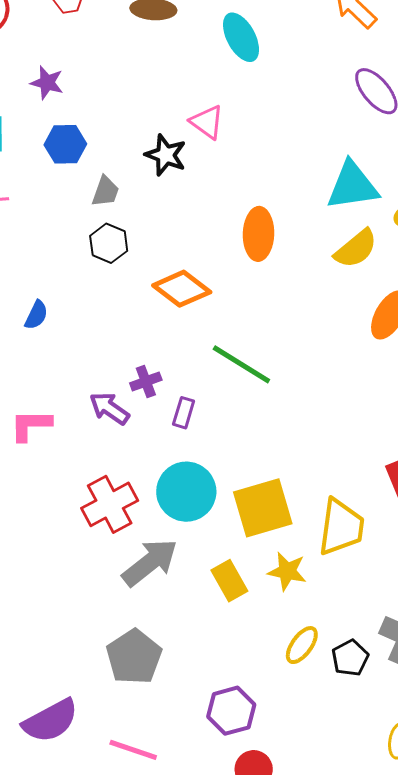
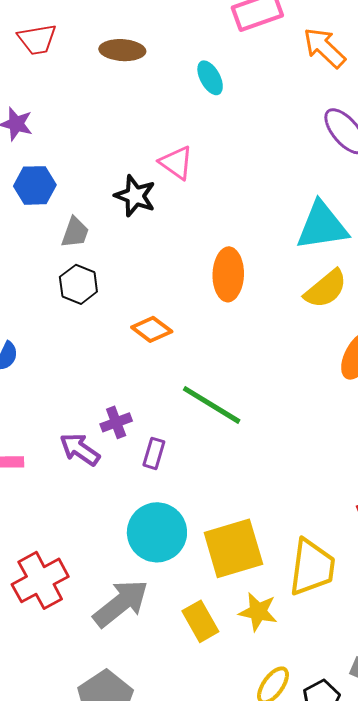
cyan ellipse: (241, 37) -> (210, 78), size x0.7
orange diamond: (182, 289) -> (152, 329), size x0.7
red cross: (110, 504) -> (40, 580), moved

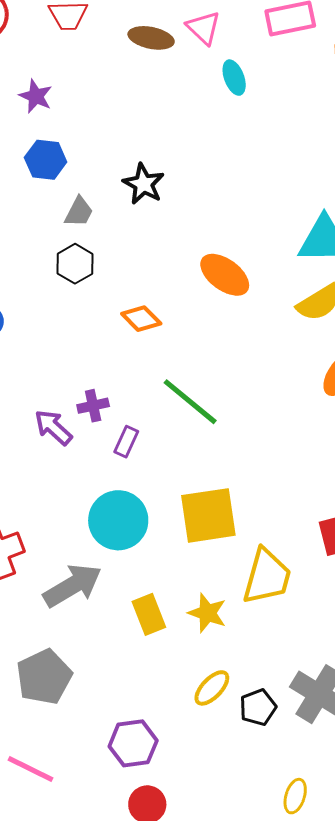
pink triangle: (176, 163) -> (204, 28), moved
orange ellipse: (228, 274) -> (225, 275), turned -63
yellow square: (233, 548) -> (208, 515), moved

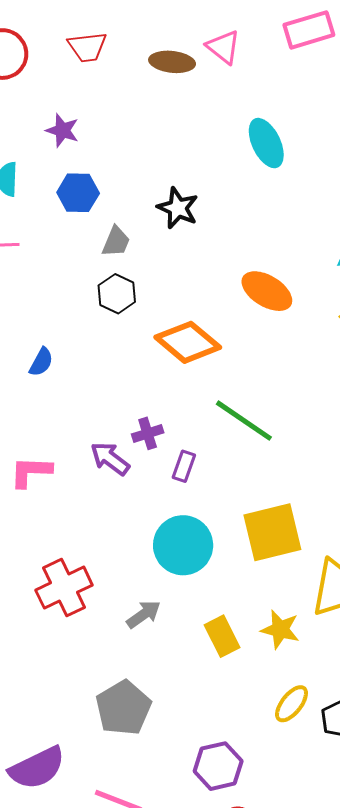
cyan ellipse: (234, 78) -> (266, 143), moved, size x1.4
orange diamond: (141, 319) -> (188, 342), size x1.6
gray arrow: (73, 586) -> (144, 614), size x0.6

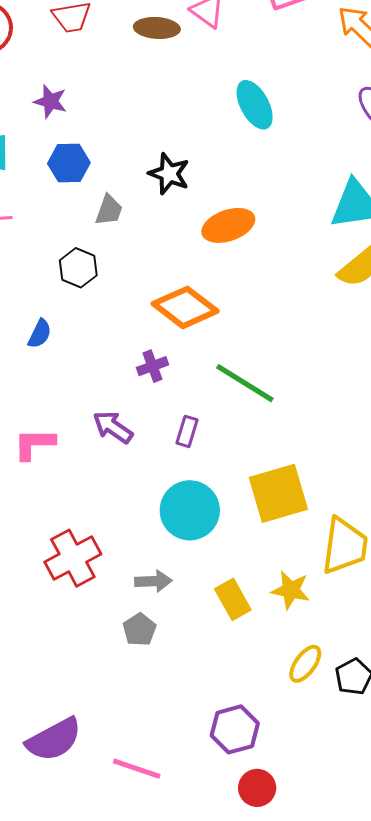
orange ellipse: (267, 291) -> (228, 225), moved, turned -48
black hexagon: (117, 294) -> (78, 268), moved
purple cross: (148, 433) -> (152, 366), moved
gray arrow: (144, 614) -> (153, 581), turned 36
gray pentagon: (123, 708) -> (139, 630), moved, size x0.6

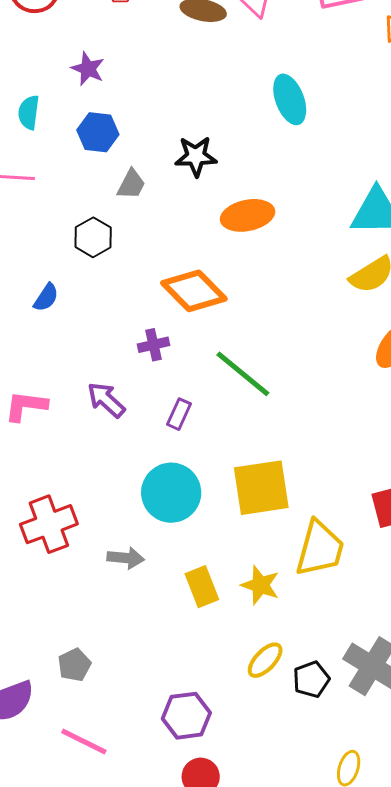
black star: (169, 174) -> (196, 156), turned -30
gray pentagon: (139, 630) -> (74, 665), moved

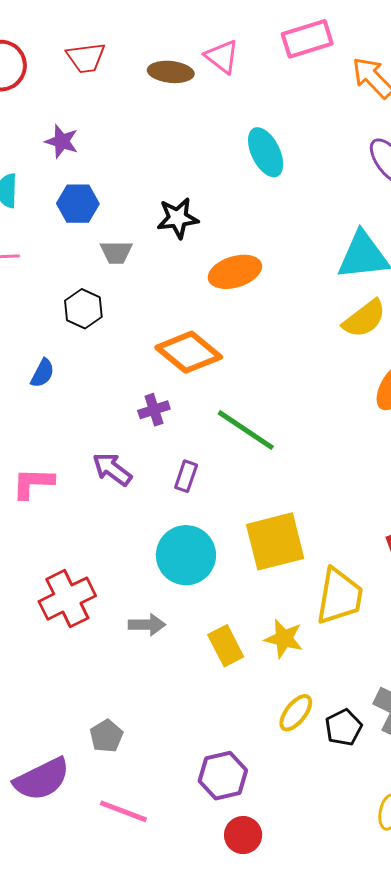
gray trapezoid: (131, 184) -> (116, 252), turned 68

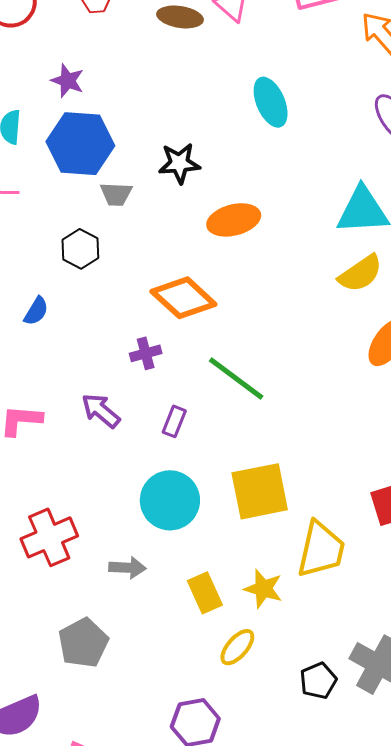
blue hexagon: (78, 204) -> (80, 144), size x1.6
yellow ellipse: (296, 713) -> (237, 647), moved
gray pentagon: (106, 736) -> (83, 643), moved, size x1.5

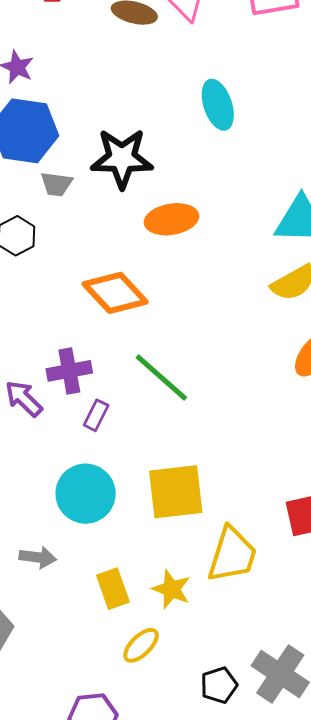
black star: (179, 163) -> (122, 158), size x1.5
purple cross: (146, 353) -> (69, 371), moved, size x1.4

